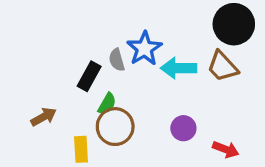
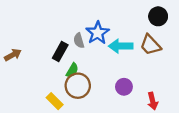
black circle: (234, 24) -> (158, 16), size x0.7
brown arrow: (44, 117) -> (13, 55), moved
yellow rectangle: (81, 149) -> (55, 101), turned -42
red arrow: (226, 149) -> (153, 101), turned 56

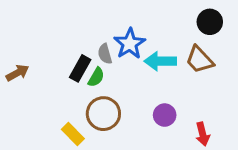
green semicircle: (72, 70) -> (96, 77), moved

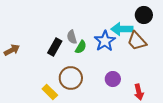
blue star: (130, 44) -> (105, 41), moved
cyan arrow: (160, 61) -> (122, 29), moved
green semicircle: (96, 77) -> (81, 47), moved

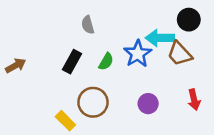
gray semicircle: (72, 37) -> (88, 25), moved
red arrow: (139, 92) -> (194, 100), moved

